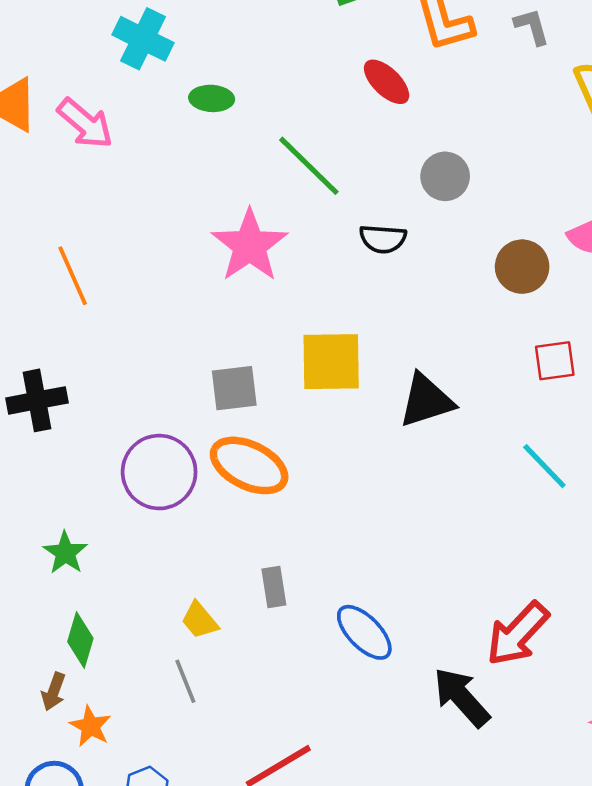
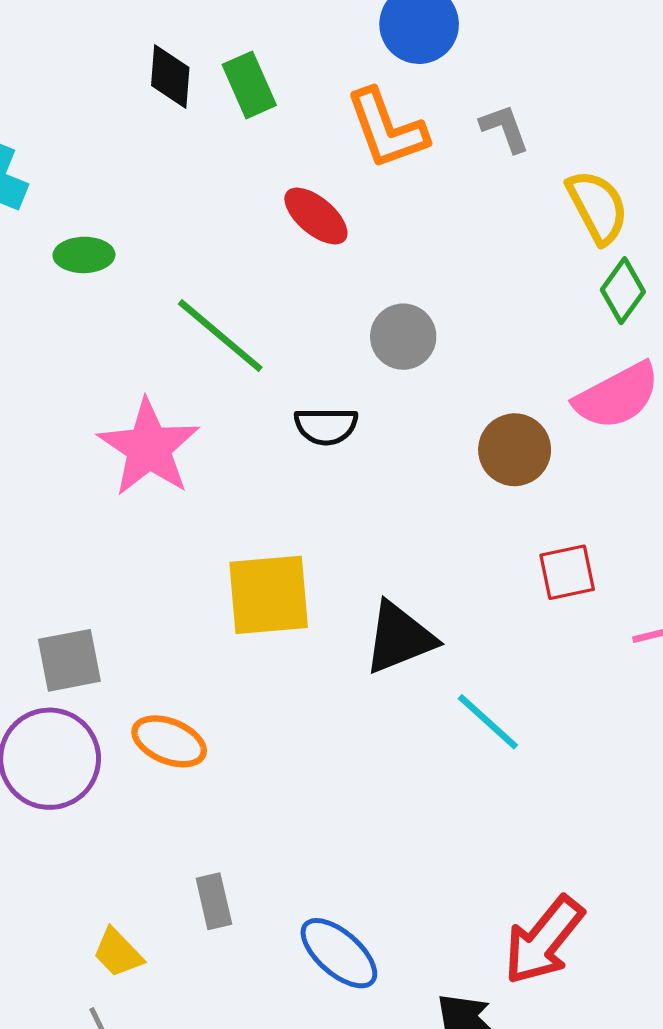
gray square: (234, 388) -> (69, 660), moved
orange ellipse: (249, 465) -> (169, 741), size x0.7
cyan line: (544, 466) -> (488, 722), moved

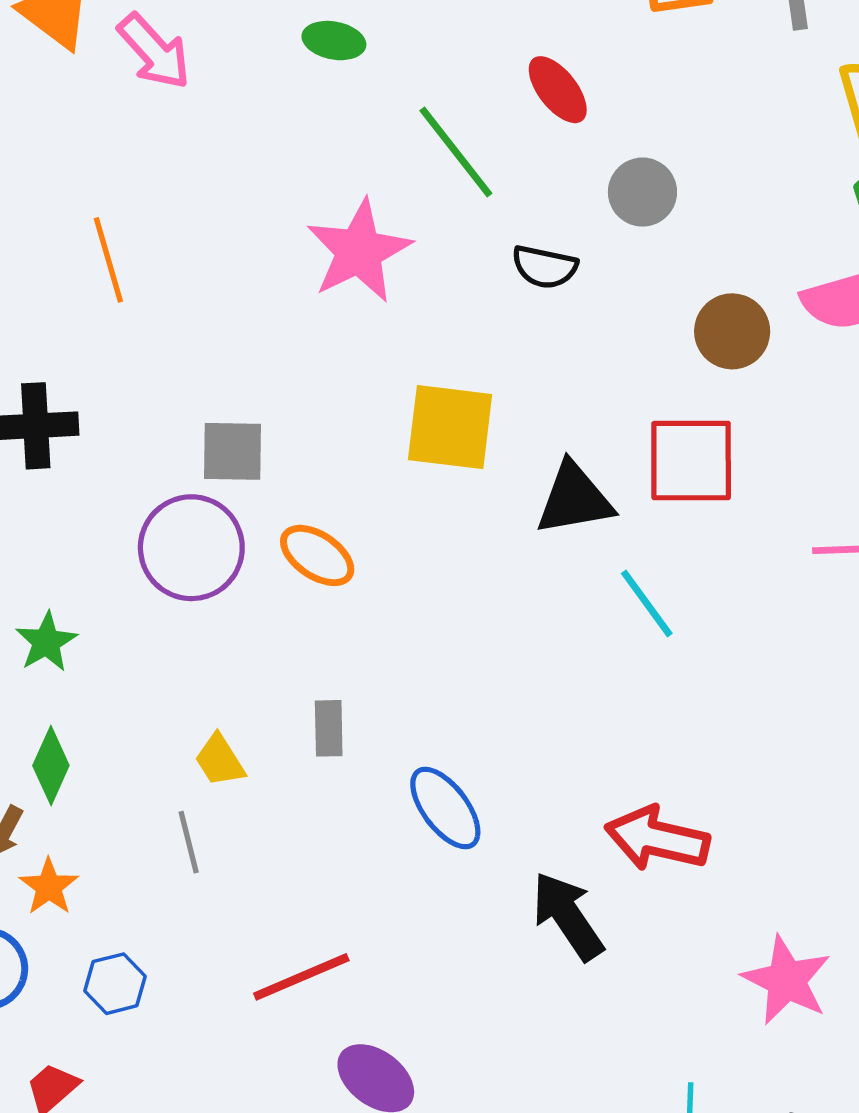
red ellipse: (316, 216) -> (558, 90), moved
red square: (567, 572) -> (691, 461), moved, size x1.6
red arrow: (544, 940) -> (657, 839), turned 52

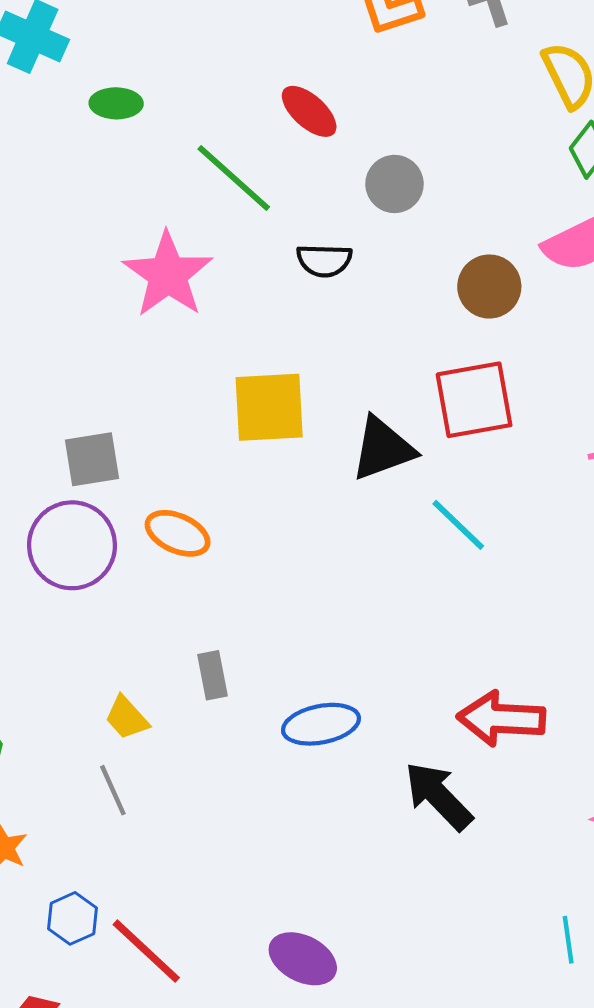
blue ellipse: (445, 808) -> (321, 724), turned -54
red line: (301, 977) -> (146, 951), moved, turned 76

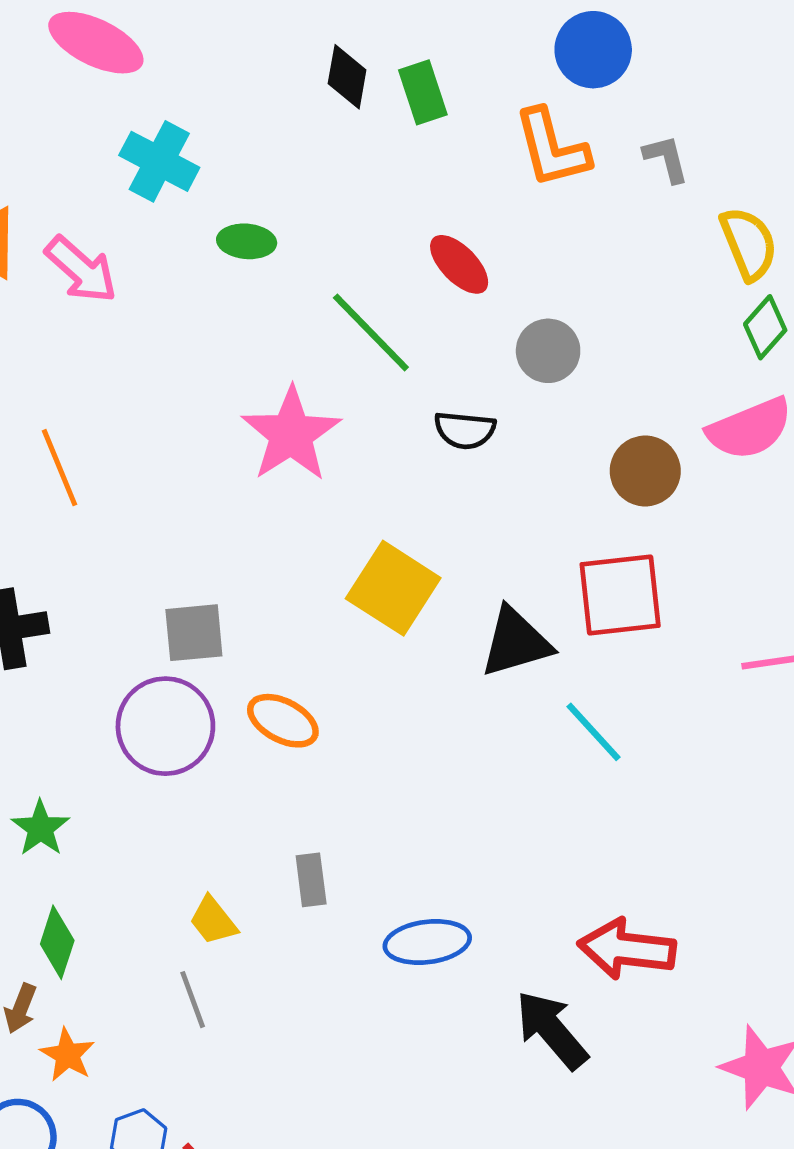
yellow square: (269, 407) -> (393, 588), turned 32

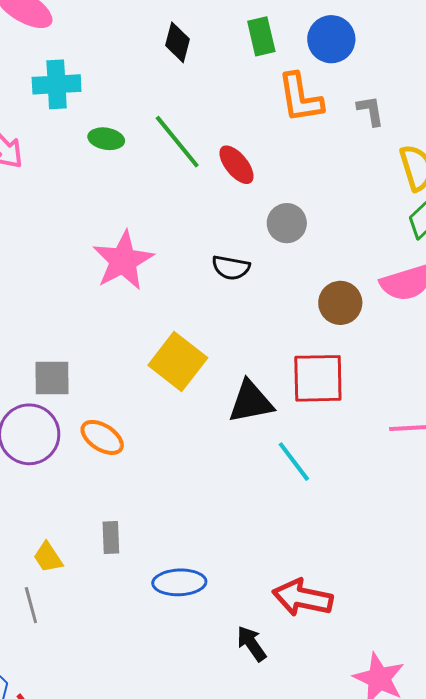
green rectangle: (423, 92) -> (261, 36), moved
cyan cross: (159, 161) -> (57, 84), turned -36
green line: (371, 332) -> (177, 142), moved
black arrow: (552, 1030) -> (251, 644), size x0.7

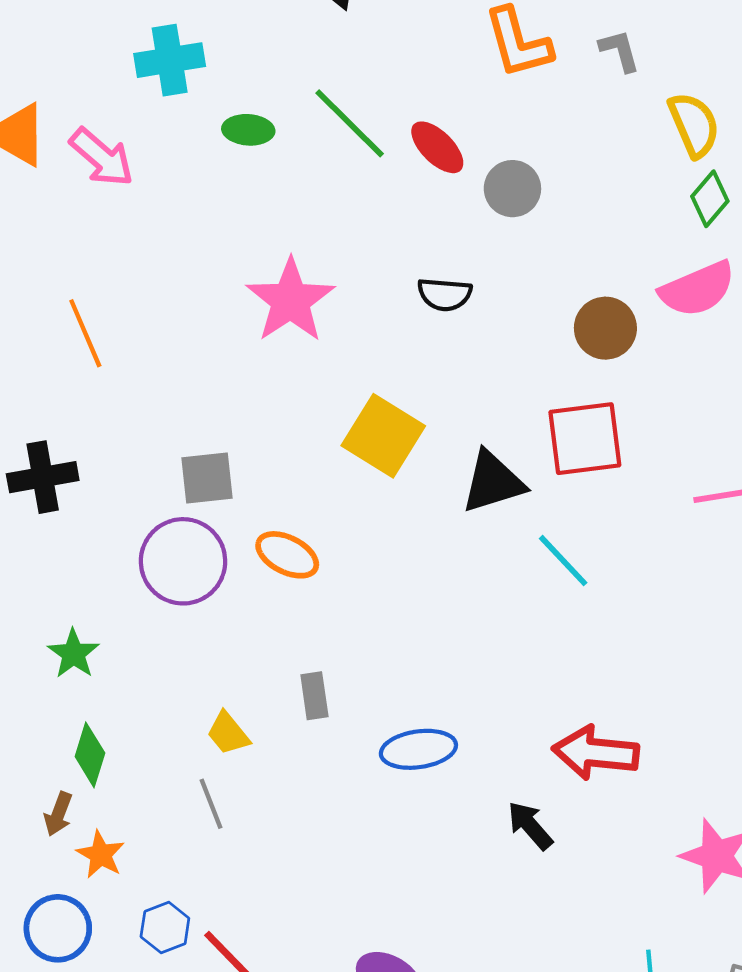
gray circle: (287, 223) -> (512, 189), moved

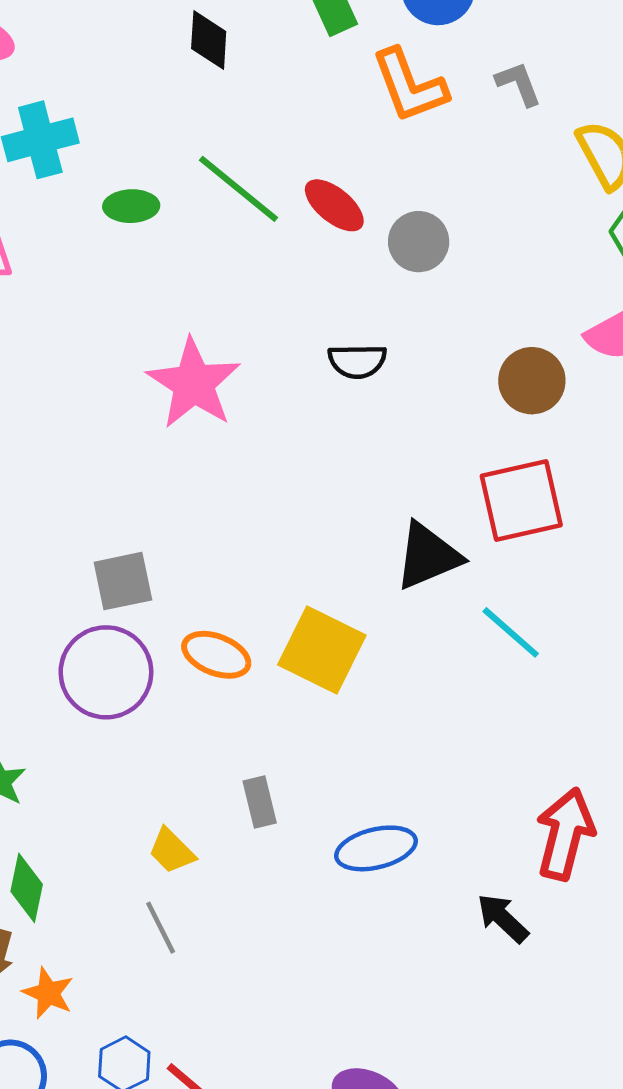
yellow square: (383, 436) -> (322, 650), moved
red arrow: (596, 753) -> (565, 834), turned 104

